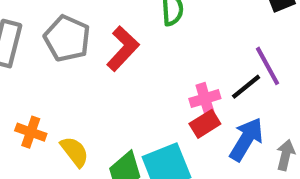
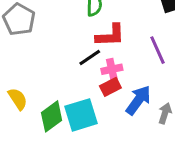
red L-shape: (123, 49) -> (110, 35), moved, turned 40
black line: (246, 87) -> (90, 58), moved

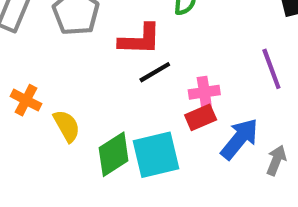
red L-shape: (110, 35) -> (140, 39), moved
black line: (90, 58) -> (155, 72), moved

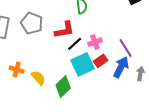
purple line: (271, 69) -> (126, 48), moved
pink cross: (204, 92) -> (95, 42), moved
cyan square: (156, 155) -> (83, 64), moved

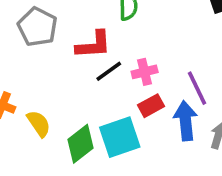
cyan square: (83, 64) -> (120, 137), moved
blue arrow: (121, 67) -> (185, 121), turned -40

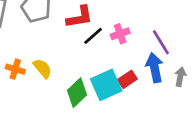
red rectangle: (151, 106) -> (127, 79), moved
yellow semicircle: (39, 124) -> (42, 68), moved

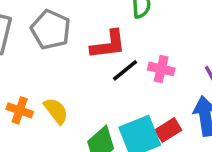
pink cross: (120, 34) -> (161, 69), turned 30

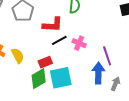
red rectangle: (168, 130) -> (45, 62), moved

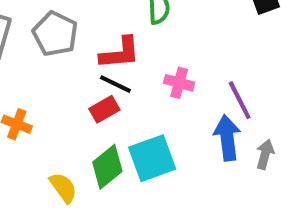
black line: (59, 40) -> (115, 84), moved, turned 63
yellow semicircle: (18, 56) -> (63, 188), moved
red rectangle: (45, 62) -> (104, 109), moved

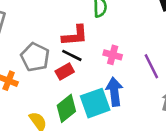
gray pentagon: (55, 34) -> (35, 57), moved
blue arrow: (227, 138) -> (114, 92), moved

